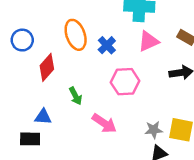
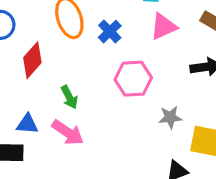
pink arrow: (104, 123) -> (68, 132), moved
gray star: (154, 130) -> (170, 117), moved

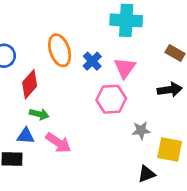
pink triangle: (164, 27) -> (125, 68), moved, turned -30
green arrow: (69, 97) -> (39, 114), moved, turned -48

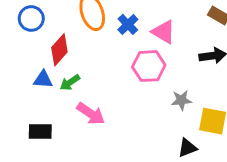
pink triangle: (125, 68) -> (164, 32), turned -35
green arrow: (39, 114) -> (70, 82), turned 132
blue triangle: (26, 136) -> (43, 79), moved

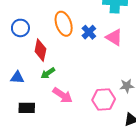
red diamond: (59, 50) -> (40, 50), turned -30
pink hexagon: (149, 66) -> (104, 100), moved
blue triangle: (43, 79) -> (17, 77), moved

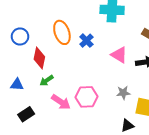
pink triangle: (114, 37) -> (119, 55), moved
pink hexagon: (104, 100) -> (86, 97), moved
black rectangle: (27, 108) -> (26, 114), turned -35

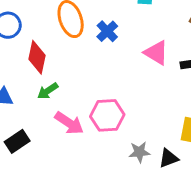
gray star: (123, 93) -> (139, 152), moved

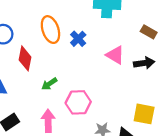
green arrow: (48, 91) -> (49, 84), moved
pink arrow: (69, 123) -> (48, 121), moved, turned -125

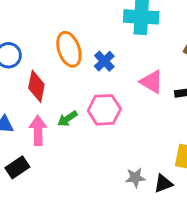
pink hexagon: (78, 102) -> (104, 110), moved
pink arrow: (48, 121) -> (38, 130), moved

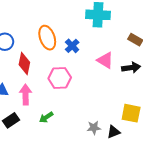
pink hexagon: (104, 110) -> (60, 78), moved
green arrow: (67, 119) -> (46, 117), moved

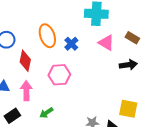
pink triangle: (105, 60) -> (106, 43), moved

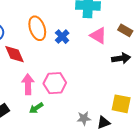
red diamond: (25, 61) -> (14, 54), turned -35
pink hexagon: (59, 75) -> (55, 83), moved
pink arrow: (26, 91) -> (28, 84), moved

